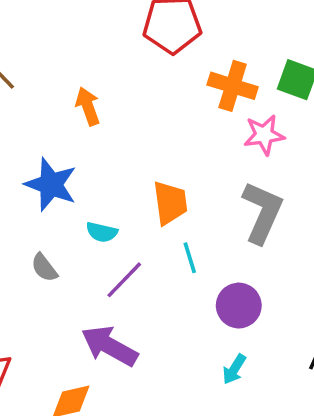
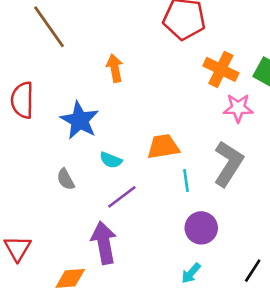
orange trapezoid: (170, 203) -> (163, 147), turned -100
cyan line: (190, 258) -> (186, 180), moved
purple arrow: (109, 346) -> (104, 243), turned 42

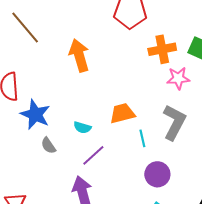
orange arrow: (115, 68) -> (79, 55), size x1.5
orange cross: (221, 69) -> (162, 49), turned -32
blue star: (80, 120) -> (35, 115), moved

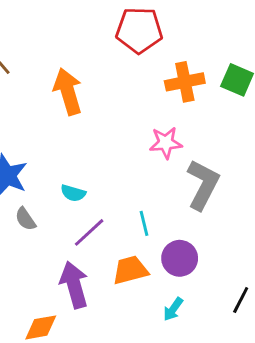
pink star: (178, 78) -> (166, 143), moved
orange trapezoid: (122, 113) -> (130, 270), moved
cyan line: (142, 138) -> (144, 223), moved

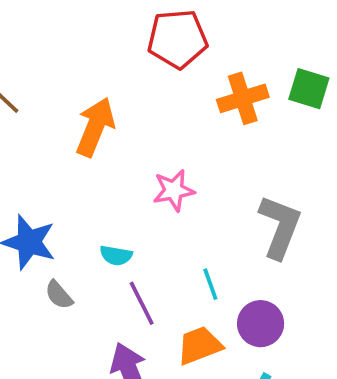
orange arrow: (68, 92) -> (95, 127), turned 45
pink star: (166, 143) -> (174, 190), moved
purple line: (89, 232) -> (142, 303), turned -68

